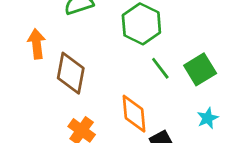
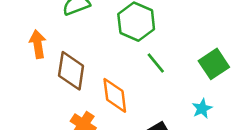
green square: (200, 69) -> (214, 64), moved
orange diamond: (134, 114) -> (115, 95), moved

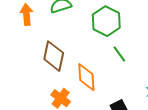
orange arrow: (38, 44) -> (26, 15), moved

